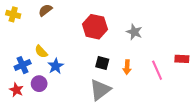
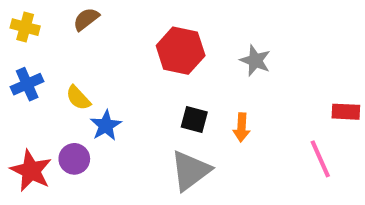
blue cross: (23, 65) -> (27, 84), moved
pink line: (157, 70) -> (320, 159), moved
red star: (16, 90) -> (31, 171), size x1.5

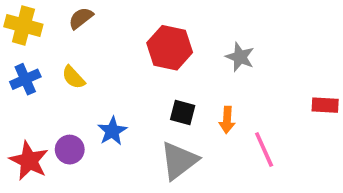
yellow cross: (25, 27) -> (23, 26), size x1.4
yellow semicircle: (78, 98) -> (73, 77), moved
blue star: (106, 125) -> (112, 131), moved
pink line: (320, 159) -> (264, 150), moved

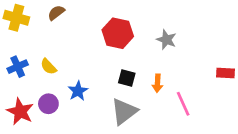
yellow semicircle: (73, 77) -> (48, 67), moved
blue cross: (25, 79) -> (18, 67), moved

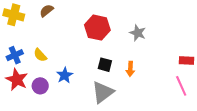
pink line: (183, 104) -> (181, 86), moved
red star: (20, 111) -> (17, 80), moved

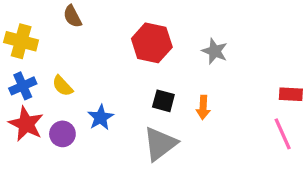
brown semicircle: (47, 11) -> (72, 16), turned -80
yellow cross: (14, 15) -> (21, 41), moved

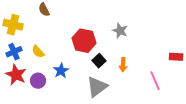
red hexagon: (152, 43) -> (84, 41), moved
gray star: (215, 51) -> (120, 31), moved
black square: (163, 101) -> (99, 61), turned 32
pink line: (283, 134) -> (155, 81), moved

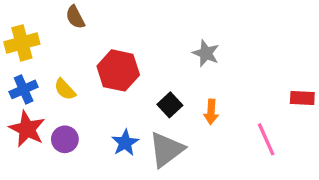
yellow cross: (13, 25) -> (22, 43), turned -30
red hexagon: (84, 41) -> (118, 70), moved
blue star: (61, 71) -> (125, 143), moved

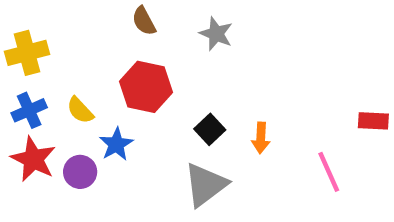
brown semicircle: (75, 17) -> (144, 21), moved
gray star: (206, 53) -> (216, 34), moved
blue star: (125, 143) -> (116, 144), moved

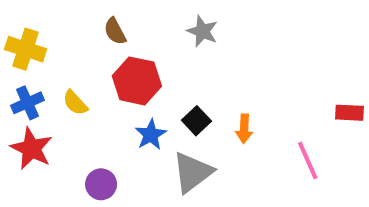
brown semicircle: (144, 21) -> (115, 31), moved
yellow cross: (27, 53) -> (26, 49), turned 33
blue star: (116, 144) -> (151, 135), moved
purple circle: (80, 172) -> (101, 184), moved

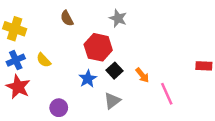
red hexagon: (137, 81) -> (98, 47), moved
orange arrow: (244, 129) -> (142, 75), turned -42
pink line: (308, 160) -> (167, 94), moved
gray triangle: (192, 172) -> (112, 101), size x0.7

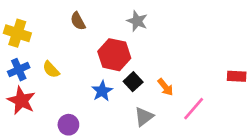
pink line: (167, 94) -> (194, 109), turned 65
gray triangle: (112, 101) -> (144, 117), moved

